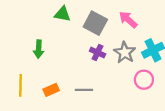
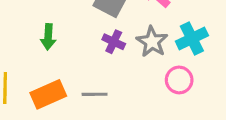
green arrow: (39, 49) -> (48, 37), moved
orange rectangle: (51, 90) -> (48, 94), size x1.5

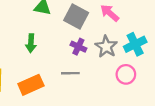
gray line: (95, 94) -> (70, 73), moved

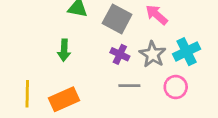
gray line: (70, 73) -> (129, 86), moved

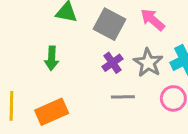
purple cross: (120, 54) -> (112, 63), turned 30

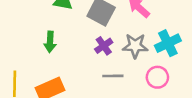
gray star: (148, 63) -> (135, 46), turned -30

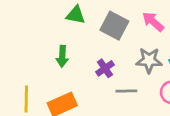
purple cross: (104, 46) -> (105, 68), moved

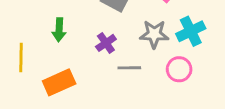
yellow line: (26, 99) -> (21, 58), moved

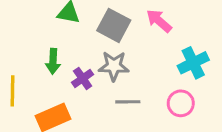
gray star: (154, 34) -> (114, 66), moved
purple cross: (106, 43) -> (83, 78), moved

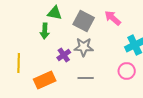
green arrow: (53, 61) -> (45, 31), moved
gray line: (128, 102) -> (86, 78), moved

